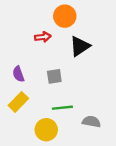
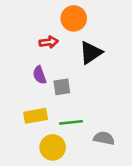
purple semicircle: (18, 74) -> (39, 75), moved
yellow rectangle: (18, 102) -> (36, 116), moved, turned 36

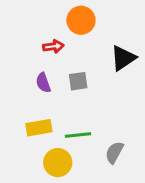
black triangle: (91, 53) -> (123, 58), moved
gray square: (62, 87) -> (78, 81), moved
gray semicircle: (104, 138) -> (114, 152), turned -72

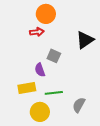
orange circle: (81, 20) -> (46, 14), moved
gray square: (78, 81) -> (54, 56), turned 32
purple semicircle: (43, 83) -> (40, 70), moved

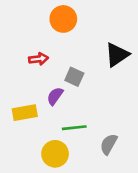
red arrow: (37, 32) -> (39, 59), moved
purple semicircle: (40, 70) -> (55, 96), turned 56
yellow rectangle: (27, 88) -> (25, 113), moved

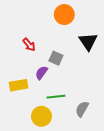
orange circle: (63, 19) -> (64, 15), moved
black triangle: (117, 55) -> (88, 42), turned -30
red arrow: (39, 59) -> (29, 45), turned 56

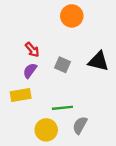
black triangle: (88, 42) -> (99, 61), moved, turned -42
purple semicircle: (41, 73) -> (30, 71), moved
gray semicircle: (82, 109) -> (80, 125), moved

